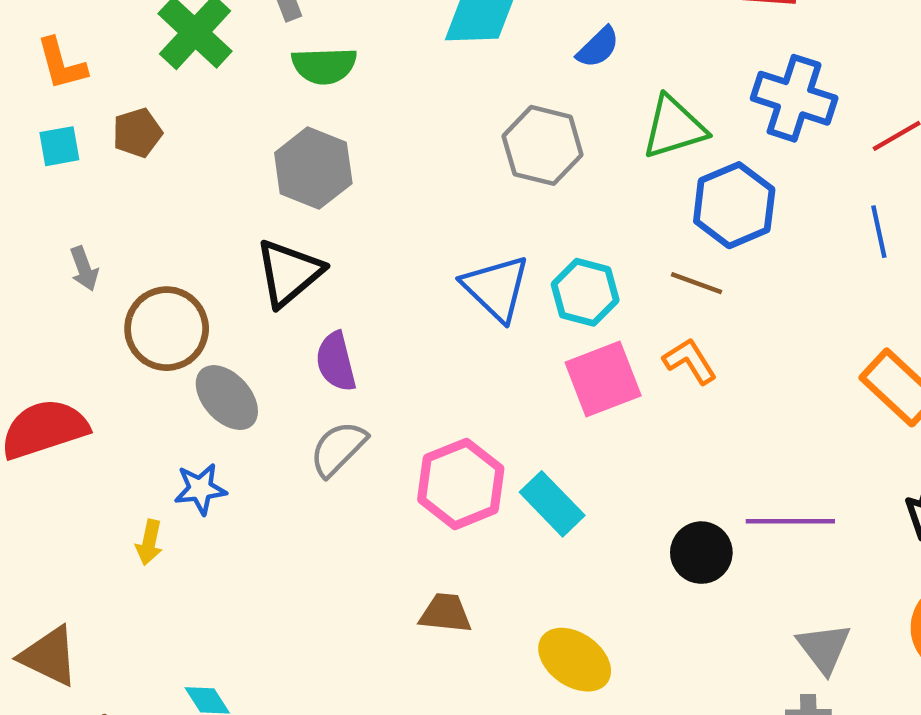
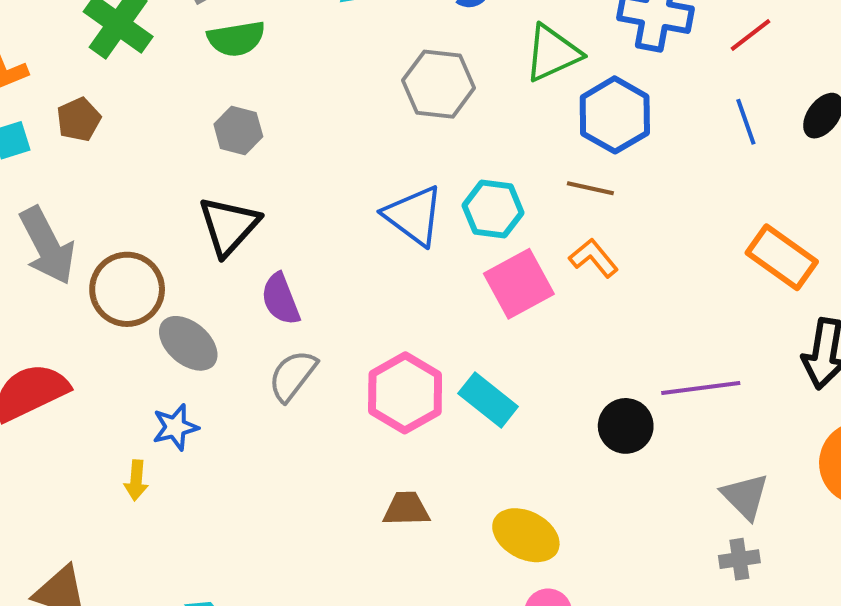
gray hexagon: (313, 168) -> (238, 130), size x0.7
gray arrow: (84, 269) -> (47, 246), size x2.0

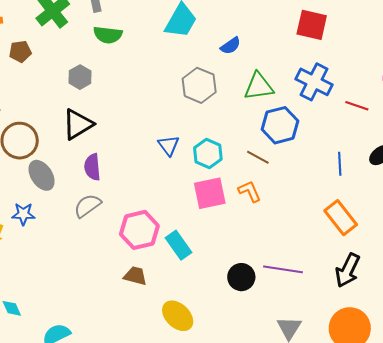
red line: (750, 35) -> (357, 106), turned 40
blue line: (746, 122) -> (340, 164), moved
gray hexagon: (238, 130) -> (80, 77), moved
blue triangle: (414, 216) -> (169, 145), size x0.7
brown trapezoid: (406, 509) -> (135, 276), moved

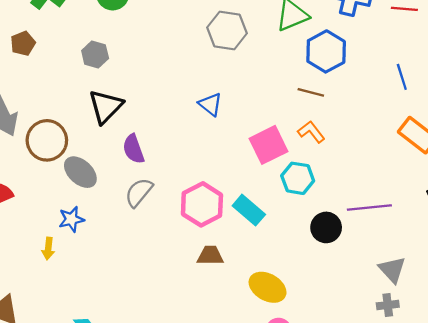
cyan hexagon: (208, 153) -> (298, 178), moved

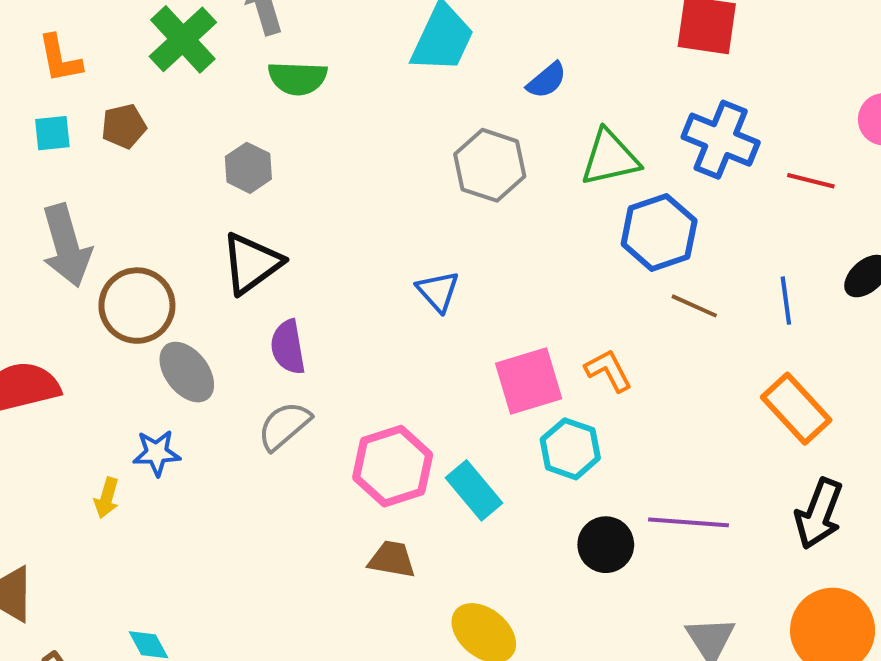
brown line: (311, 92) -> (694, 306), moved

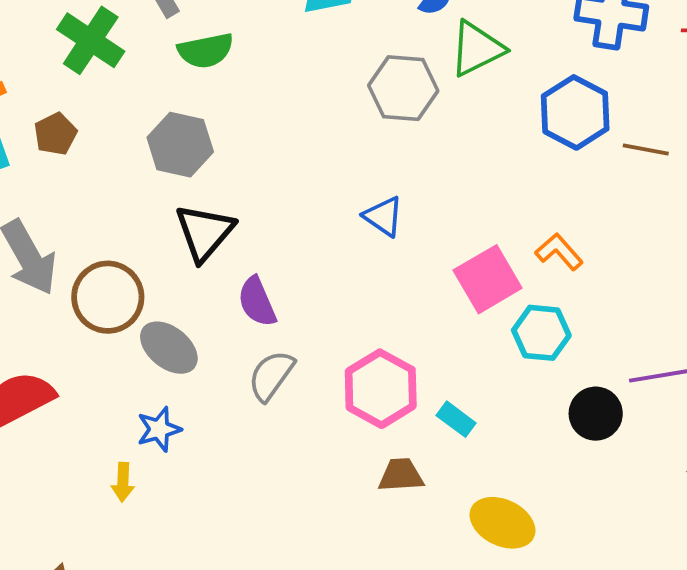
green triangle: (610, 158) -> (477, 49), moved
gray hexagon: (248, 168) -> (180, 145), size x1.4
brown line: (694, 306) -> (646, 150), moved
cyan rectangle: (474, 490) -> (456, 419), moved, size x0.7

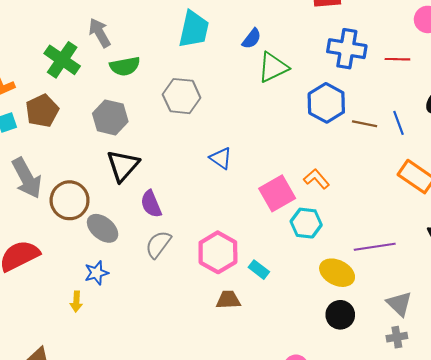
gray hexagon: (403, 88) -> (182, 96), moved
brown pentagon: (55, 134) -> (42, 111), size x1.4
black circle: (596, 414) -> (340, 315), moved
yellow ellipse: (502, 523) -> (337, 273), moved

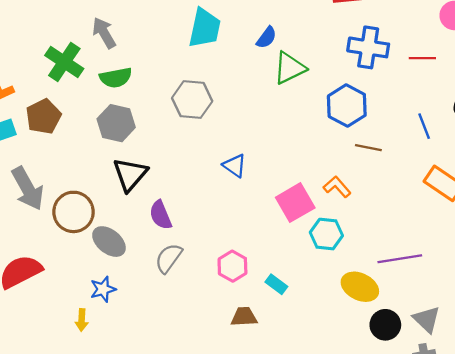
green semicircle: (125, 66) -> (116, 78), moved
brown line: (365, 124) -> (368, 148), moved
pink hexagon: (218, 252) -> (232, 266), size x0.7
black circle: (340, 315) -> (385, 325), moved

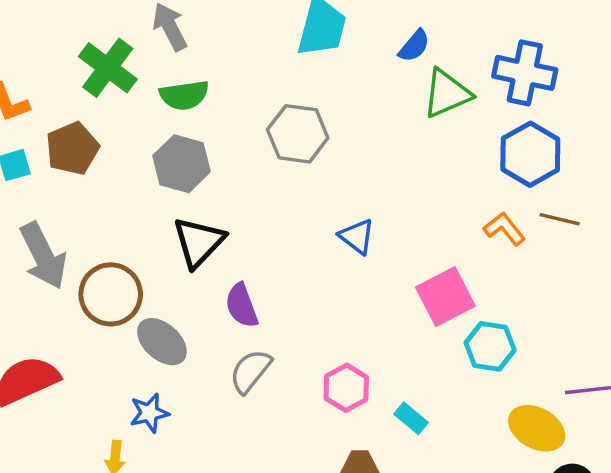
blue cross: (368, 47) -> (525, 73), moved
orange L-shape: (337, 187) -> (504, 229), moved

